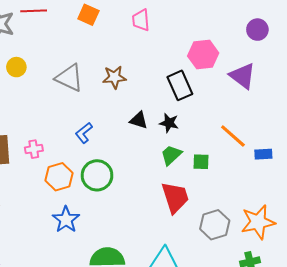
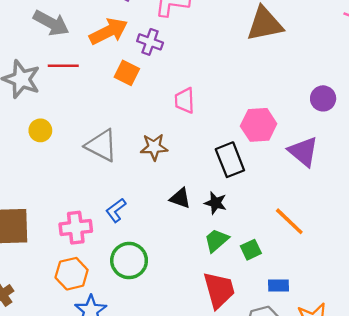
pink trapezoid: (141, 20) -> (185, 101), moved
pink cross: (34, 149) -> (76, 228), moved, size x1.5
blue rectangle: (263, 154) -> (279, 286), moved
green square: (201, 162) -> (251, 250), turned -30
orange hexagon: (59, 177) -> (72, 274), moved

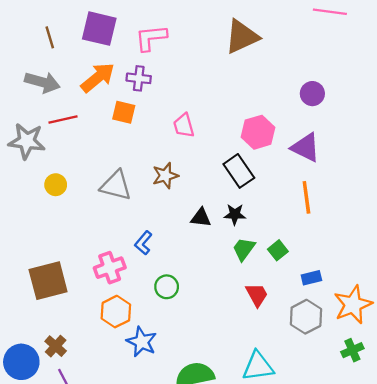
orange line: (289, 221) -> (306, 197), moved, turned 52
green circle: (129, 261) -> (167, 287), size x0.7
red trapezoid: (219, 290) -> (257, 295), size x0.7

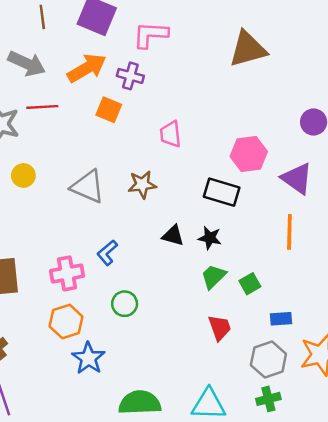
black rectangle: (239, 171) -> (222, 192), turned -48
green cross: (352, 350) -> (268, 399), moved

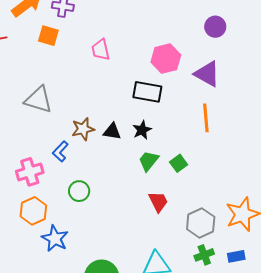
brown star: (142, 184) -> (83, 129), moved
black star: (210, 238) -> (142, 130), turned -30
blue rectangle: (281, 319) -> (236, 256), moved

